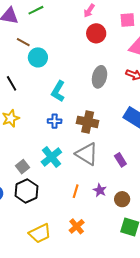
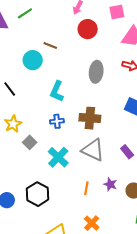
brown line: (23, 42) -> (50, 45), moved
gray square: (23, 167) -> (30, 142), moved

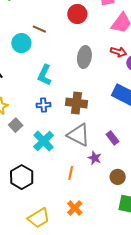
purple star: (110, 184) -> (95, 158), moved

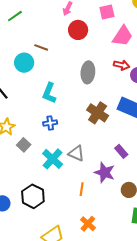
brown cross: (77, 103) -> (98, 113), moved, turned 30
gray triangle: (79, 135) -> (76, 153), moved, size x0.7
purple star: (95, 158) -> (105, 173), size x1.5

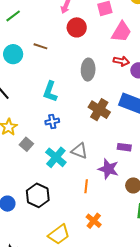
cyan circle: (24, 63) -> (13, 54), moved
purple rectangle: (121, 151) -> (124, 147), turned -40

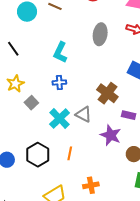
brown cross: (99, 110) -> (107, 93), moved
orange line: (86, 186) -> (70, 153), moved
orange cross: (94, 221) -> (91, 185), turned 35

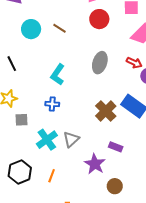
brown cross: (107, 93) -> (106, 111), moved
gray square: (31, 103) -> (22, 120), turned 32
gray triangle: (84, 114) -> (71, 139), turned 42

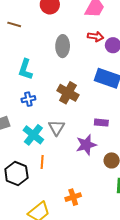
brown cross: (106, 111) -> (68, 93), moved
purple star: (95, 164) -> (86, 145), turned -30
orange line: (52, 176) -> (42, 162), moved

